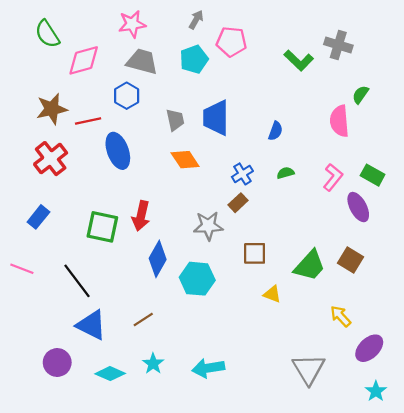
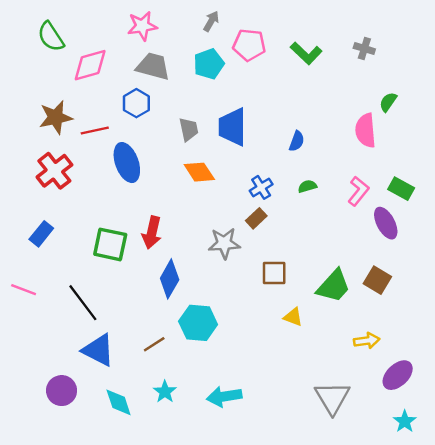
gray cross: (338, 45) -> (364, 49), size x0.7
green L-shape: (299, 60) -> (306, 53), moved
cyan hexagon: (197, 279) -> (198, 323), moved
yellow arrow: (341, 316) -> (367, 341), turned 125
cyan diamond: (110, 374) -> (119, 402), turned 48

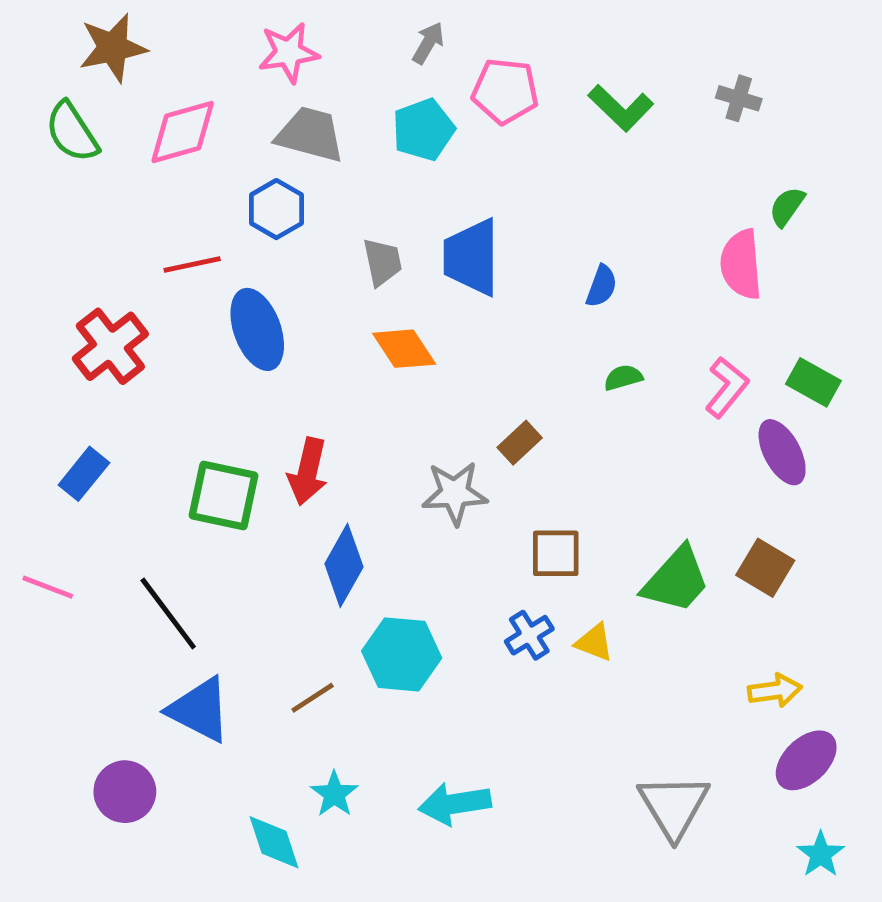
green semicircle: (51, 37) -> (72, 132), moved
brown star: (56, 117) -> (113, 48), moved
blue cross: (261, 187) -> (529, 635), moved
yellow arrow: (367, 341) -> (775, 691), moved
cyan diamond: (119, 402) -> (274, 842), moved

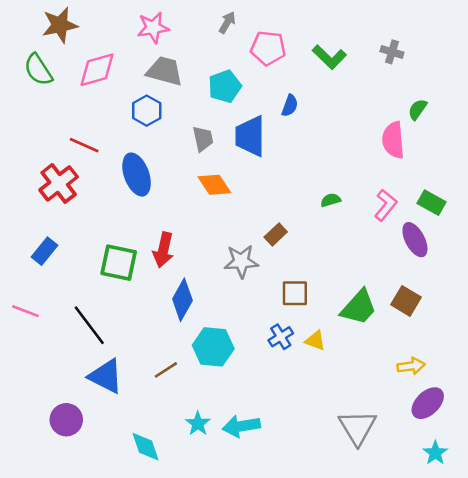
cyan pentagon: (423, 130) -> (225, 86), moved
red line: (192, 264) -> (84, 145), moved, turned 36
blue semicircle: (602, 286) -> (290, 106), moved
cyan star: (334, 794) -> (198, 424), moved

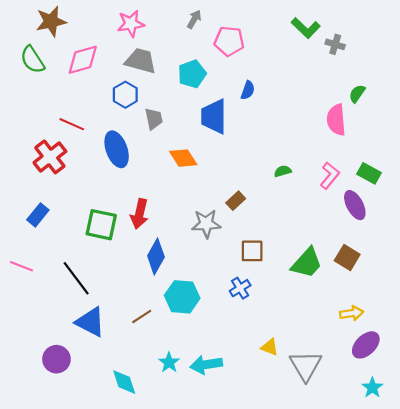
green L-shape: (329, 57) -> (306, 28), moved
gray trapezoid: (203, 139) -> (154, 119), moved
yellow triangle: (315, 341) -> (270, 347), moved

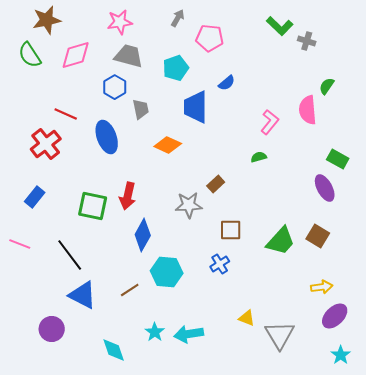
blue semicircle: (248, 90) -> (227, 83), turned 30
orange diamond: (183, 158) -> (168, 145), turned -32
pink L-shape: (330, 176) -> (270, 122), moved

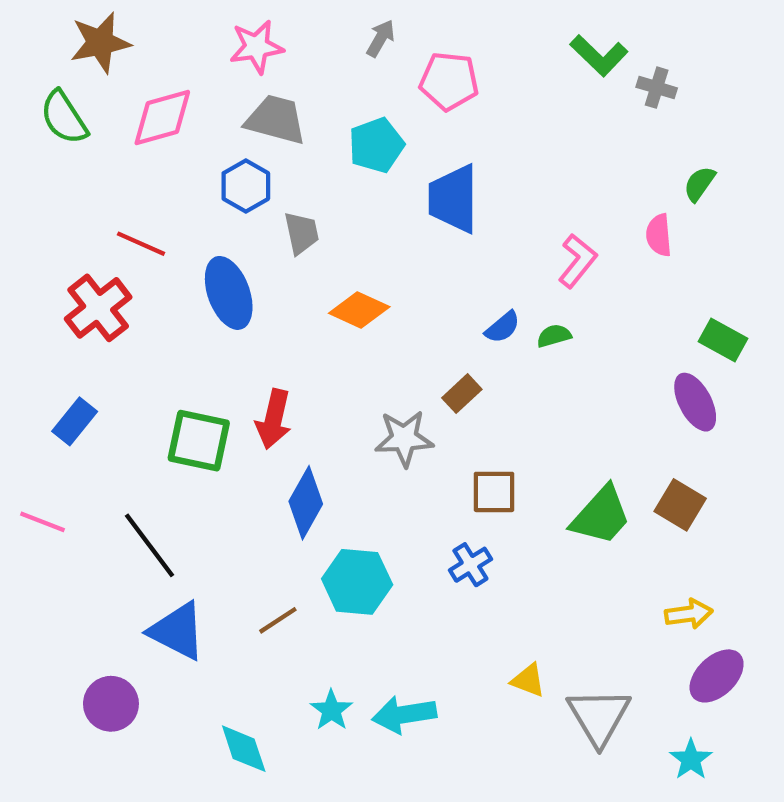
blue semicircle: (227, 83) -> (503, 327), moved
blue trapezoid: (196, 107) -> (453, 199), moved
pink semicircle: (308, 110) -> (659, 235), size x0.7
cyan star: (341, 355) -> (691, 759), moved

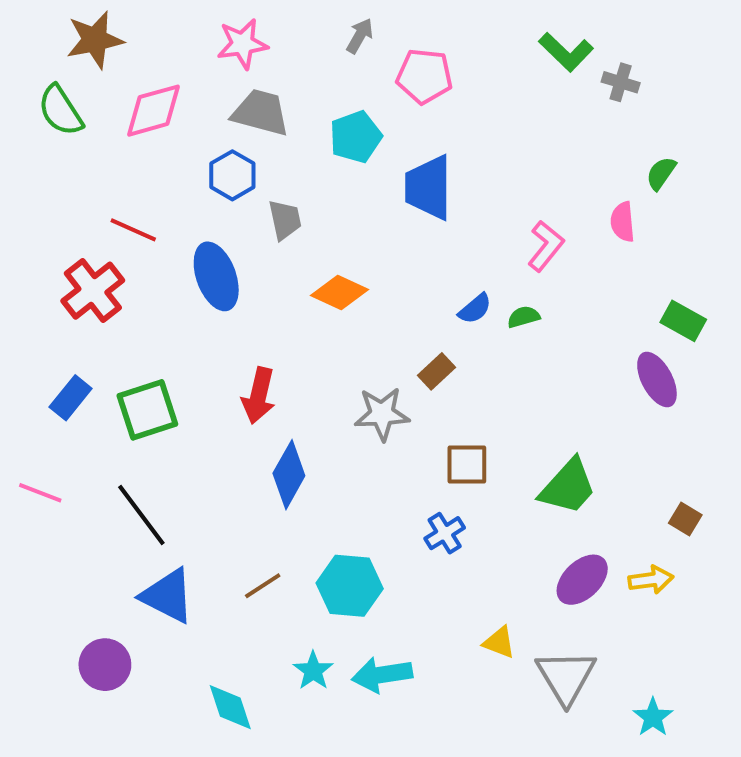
green square: (199, 441) -> (147, 410), moved, turned -30
brown square: (680, 505) -> (685, 519), moved, size x0.7
cyan hexagon: (357, 582) -> (350, 586), moved
purple ellipse: (717, 676) -> (582, 580), moved

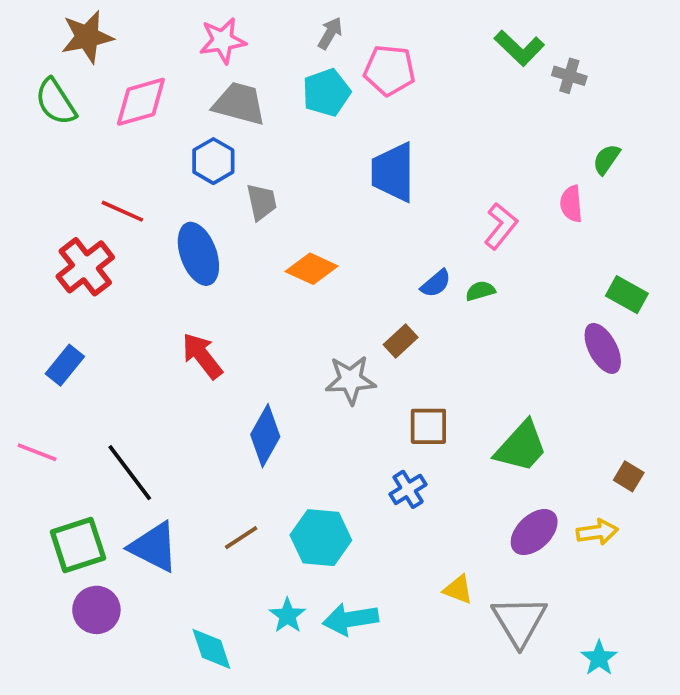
cyan pentagon: (356, 137) -> (326, 92), moved
red arrow: (259, 396) -> (202, 356), moved, turned 129
green square: (147, 410) -> (78, 545), moved

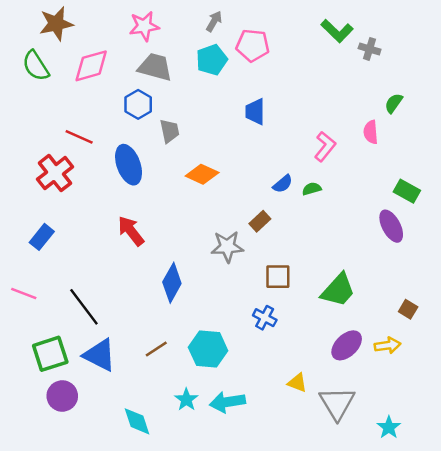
blue trapezoid: (393, 172) -> (255, 112), size x0.7
blue cross: (408, 489) -> (265, 318), turned -30

